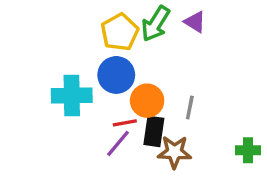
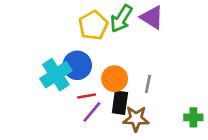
purple triangle: (195, 22) -> (152, 17), size x1.4
blue circle: (116, 75) -> (77, 65), moved
cyan cross: (72, 95) -> (56, 75), turned -32
red line: (125, 123) -> (87, 96), moved

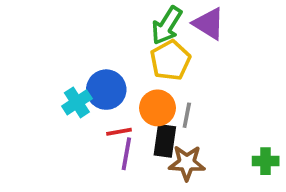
yellow pentagon: (93, 25) -> (170, 60), moved
cyan cross: (56, 75) -> (77, 102), size x0.7
gray line: (148, 84) -> (187, 115), moved
purple line: (92, 112) -> (126, 154), turned -30

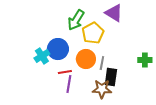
green arrow: (167, 25) -> (76, 20), moved
black rectangle: (165, 141) -> (111, 77), moved
green cross: (266, 161) -> (145, 60), moved

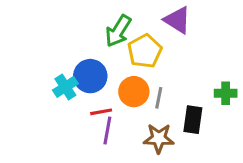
black rectangle: (111, 77) -> (193, 120), moved

